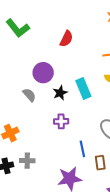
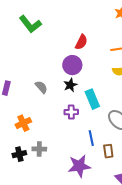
red semicircle: (66, 39) -> (81, 42), moved
purple circle: (43, 73) -> (72, 65), moved
cyan rectangle: (83, 89) -> (92, 99), moved

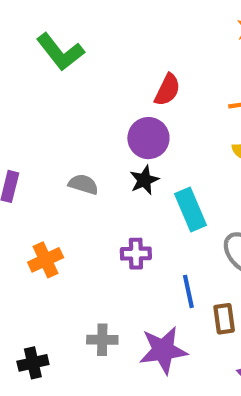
gray semicircle: (41, 87) -> (83, 184), turned -32
purple cross: (71, 112) -> (136, 254), moved
gray cross: (39, 149) -> (102, 340), moved
black cross: (19, 154) -> (33, 363), moved

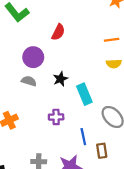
red semicircle: (167, 90) -> (58, 32), moved
purple circle: (148, 138) -> (33, 57), moved

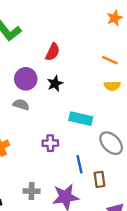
orange line: (112, 40) -> (110, 60), turned 32
black star: (60, 79) -> (55, 84), moved
cyan rectangle: (84, 94) -> (81, 119), turned -54

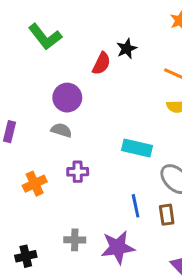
black star: (55, 84) -> (127, 49), moved
purple cross: (50, 143) -> (78, 172), moved
brown rectangle: (99, 179) -> (167, 215), moved

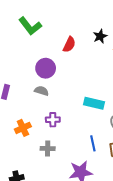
black star: (127, 49) -> (100, 36), moved
gray cross: (75, 240) -> (48, 149), moved

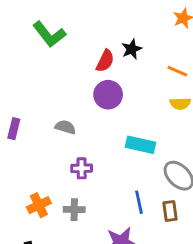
black star: (100, 36) -> (132, 49), moved
purple circle: (46, 68) -> (108, 95), moved
orange cross: (23, 128) -> (39, 205), moved

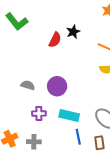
purple circle: (108, 95) -> (57, 86), moved
cyan rectangle: (140, 145) -> (69, 116), moved

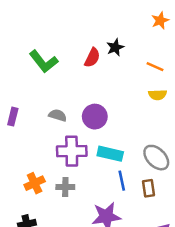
green L-shape: (17, 22) -> (44, 61), moved
purple cross: (39, 113) -> (72, 151), size x1.6

